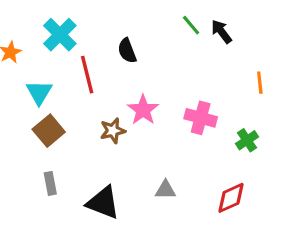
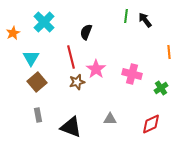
green line: (191, 25) -> (126, 16), turned 48
black semicircle: (127, 51) -> (86, 32), turned 42
red line: (87, 75) -> (71, 57), moved

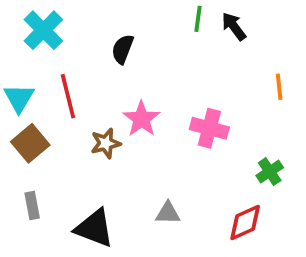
red line: (71, 57) -> (68, 96), moved
green cross: (161, 88) -> (270, 172), moved

